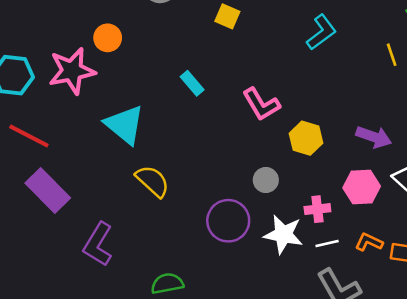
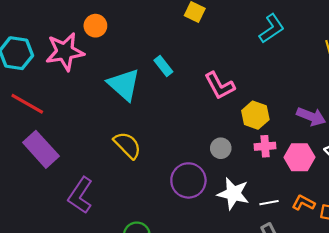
cyan triangle: (125, 125) -> (124, 85), moved
pink cross: (317, 209) -> (265, 146), moved

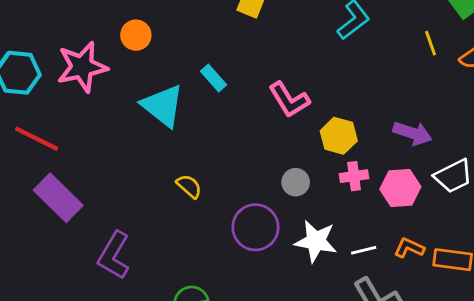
orange circle: (95, 26) -> (136, 35), moved
yellow semicircle: (127, 145) -> (189, 186), moved, size x0.7

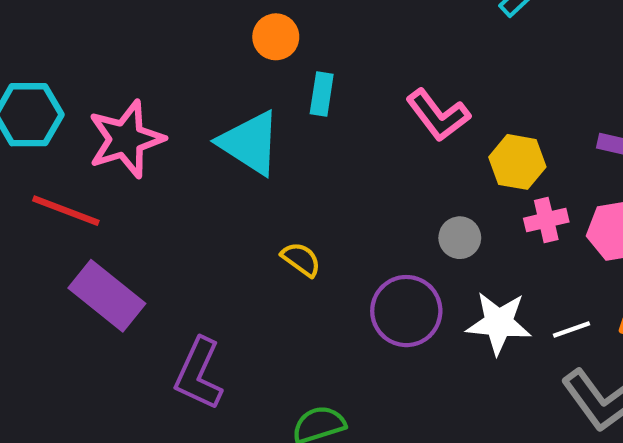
orange circle: (136, 35) -> (276, 37), moved
pink star: (82, 67) -> (126, 139), moved
cyan rectangle: (213, 78) -> (322, 94), turned 56

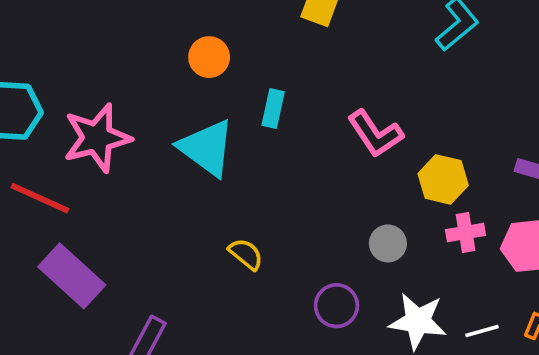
orange circle: (276, 37) -> (209, 57), moved
purple circle: (406, 311) -> (336, 306), size x0.7

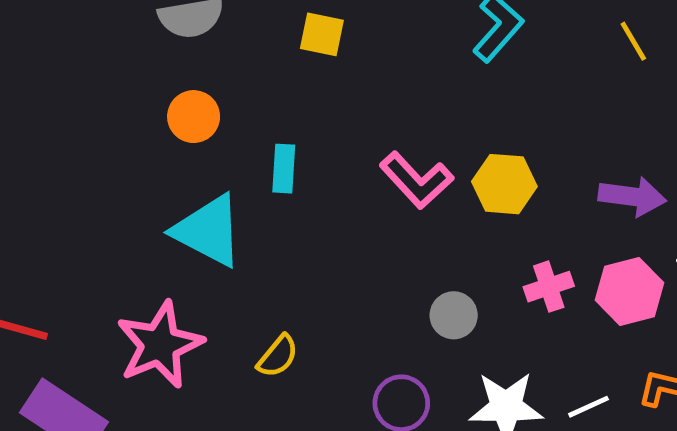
pink star: (97, 138) -> (160, 345), moved
yellow hexagon: (443, 179) -> (504, 184), moved
yellow semicircle: (246, 254) -> (278, 356), turned 99

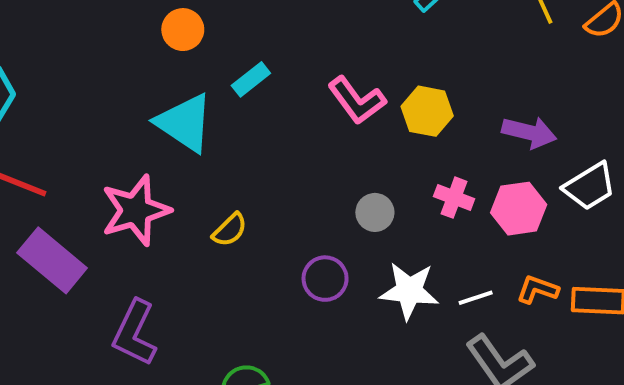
cyan rectangle: (284, 169) -> (251, 79), turned 42
pink cross: (549, 287) -> (454, 198), turned 33

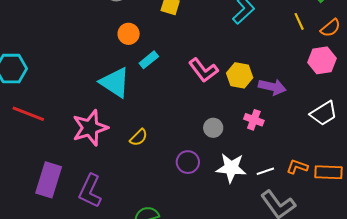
orange circle: (183, 30) -> (129, 34), moved
purple arrow: (529, 132) -> (272, 87), moved
pink hexagon: (519, 209) -> (322, 60), moved
purple rectangle: (52, 260) -> (49, 180), moved, turned 68

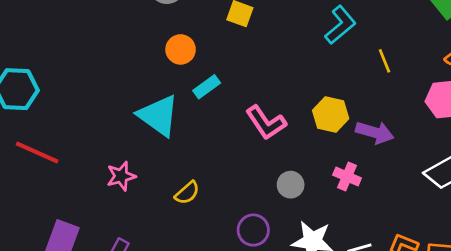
yellow line: (299, 21) -> (384, 61), moved
pink L-shape: (203, 70) -> (266, 123), moved
pink star: (90, 128) -> (121, 176), size x0.6

